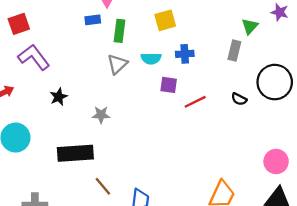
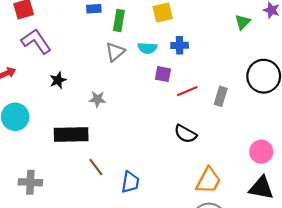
gray rectangle: (234, 50) -> (221, 96), moved
black semicircle: (239, 99) -> (185, 134), moved, size x1.5

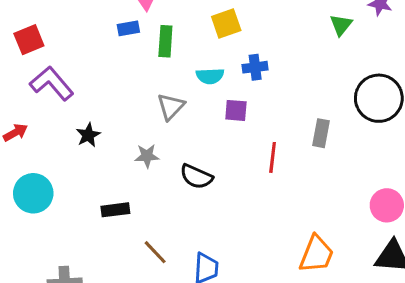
gray triangle: (115, 52) -> (171, 107), moved
red line: (187, 91) -> (273, 157), moved, turned -54
black rectangle: (71, 134) -> (115, 210), size x0.6
black semicircle: (185, 134) -> (196, 177), moved

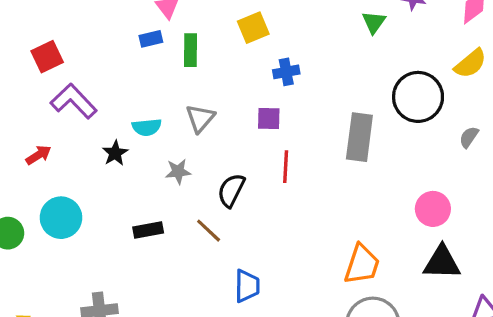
cyan semicircle: (210, 76) -> (147, 127), moved
gray rectangle: (321, 133) -> (359, 137), size x1.6
red line: (273, 157) -> (286, 167), moved
black semicircle: (196, 177) -> (231, 190), turned 96
brown line: (155, 252) -> (209, 231), moved

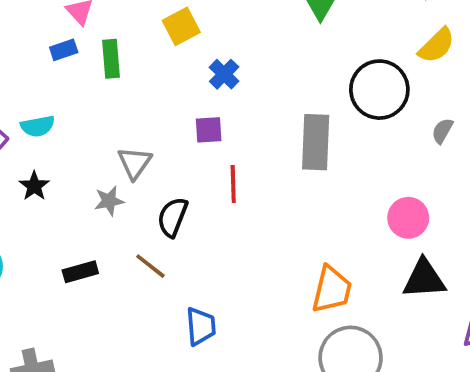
blue cross: (286, 72) -> (224, 74), turned -30
gray triangle: (200, 118) -> (135, 163), moved
cyan semicircle: (147, 127) -> (38, 126), moved

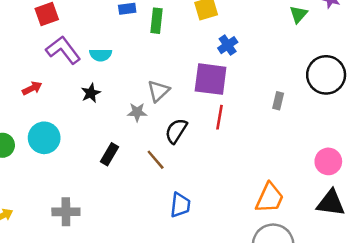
purple square: (209, 130) -> (211, 79), size x1.8
gray rectangle: (316, 142) -> (278, 101), size x0.5
black rectangle: (80, 272) -> (110, 154), turned -55

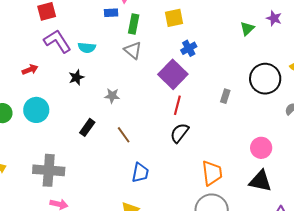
purple square: (211, 79) -> (173, 74), turned 32
gray triangle: (158, 91) -> (133, 50), moved, turned -42
black semicircle: (176, 131) -> (179, 133), moved
orange trapezoid: (270, 198) -> (212, 173), turned -36
gray cross: (66, 212) -> (49, 170), size x1.4

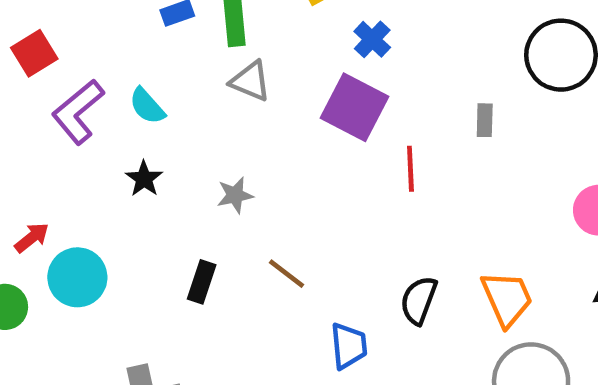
purple L-shape: (57, 41) -> (78, 112), turned -80
cyan semicircle: (87, 48) -> (147, 106), turned 60
red arrow: (30, 70) -> (32, 238), moved
red line: (177, 105) -> (410, 169), moved
black semicircle: (179, 133) -> (419, 300), moved

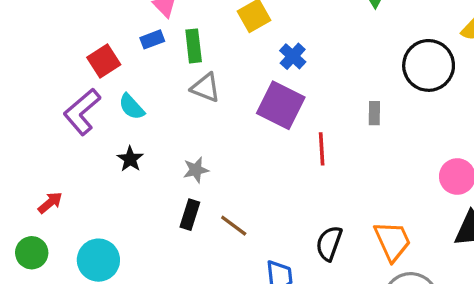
red square: (34, 53) -> (104, 61), moved
cyan circle: (77, 277) -> (98, 260), moved
black rectangle: (202, 282) -> (190, 215), moved

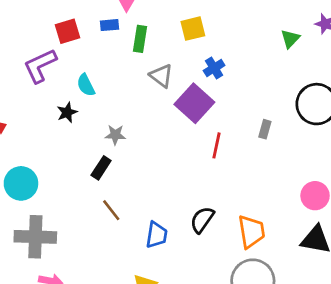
gray triangle: (206, 88) -> (161, 76), moved
cyan semicircle: (132, 107) -> (86, 85), moved
brown line: (234, 226) -> (111, 210), moved

